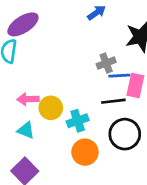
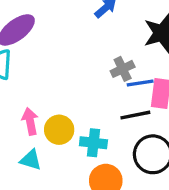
pink arrow: (28, 99) -> (30, 121), turned 85
cyan cross: (78, 121) -> (93, 143), turned 30

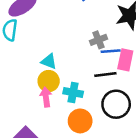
pink arrow: (30, 121) -> (46, 97), moved
cyan triangle: (31, 160) -> (49, 61), moved

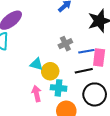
gray cross: (98, 40) -> (65, 44), moved
yellow circle: (49, 81) -> (50, 71), moved

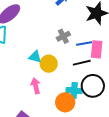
cyan cross: (59, 88) -> (74, 90), moved

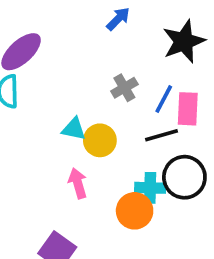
blue line: (84, 43) -> (164, 99), turned -49

